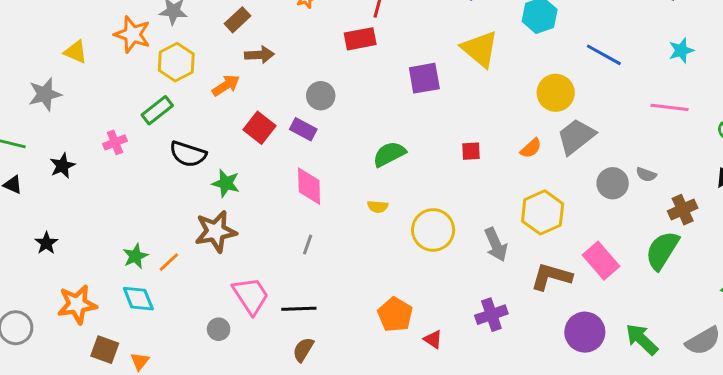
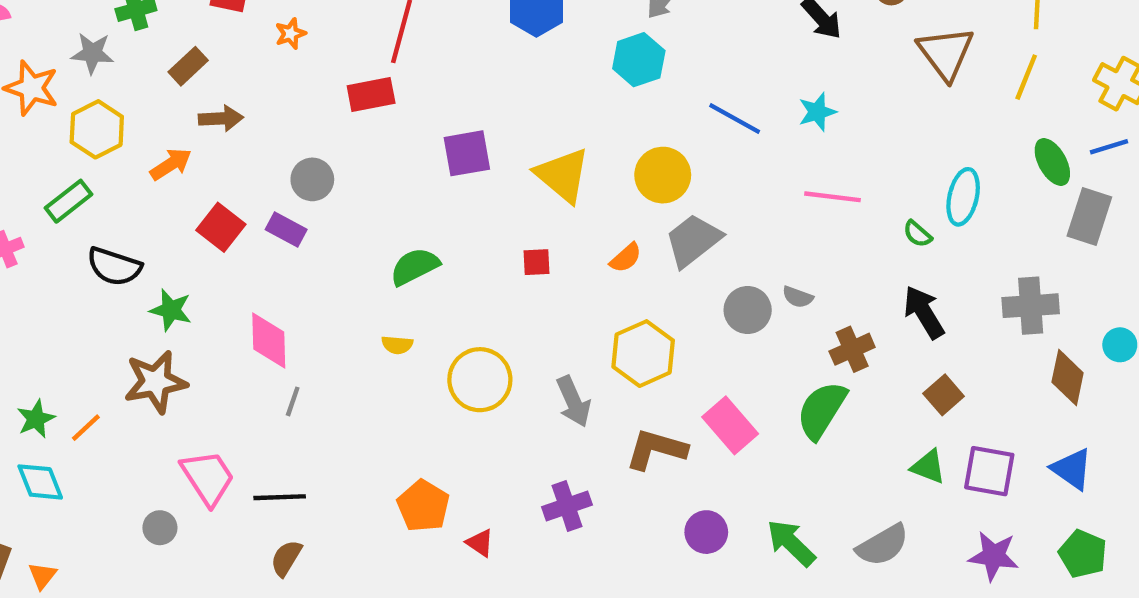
yellow triangle: (480, 49) -> (563, 175), moved
cyan star: (681, 50) -> (817, 112), moved
pink diamond: (309, 186) -> (269, 340), moved
purple circle: (585, 332) -> (706, 532), size x0.7

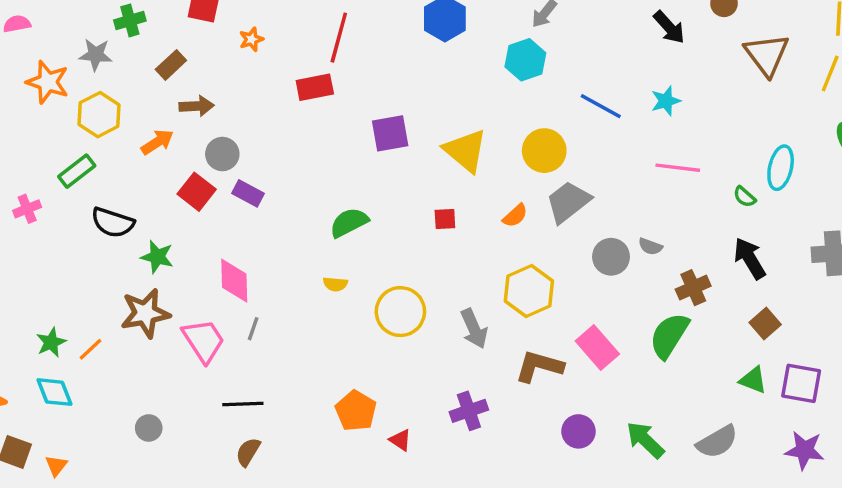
gray circle: (312, 179) -> (222, 154), moved
pink trapezoid: (208, 478) -> (203, 341), moved

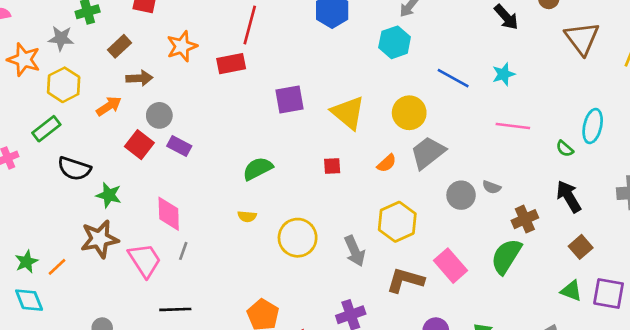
orange star: (251, 39) -> (182, 46), moved, size x1.6

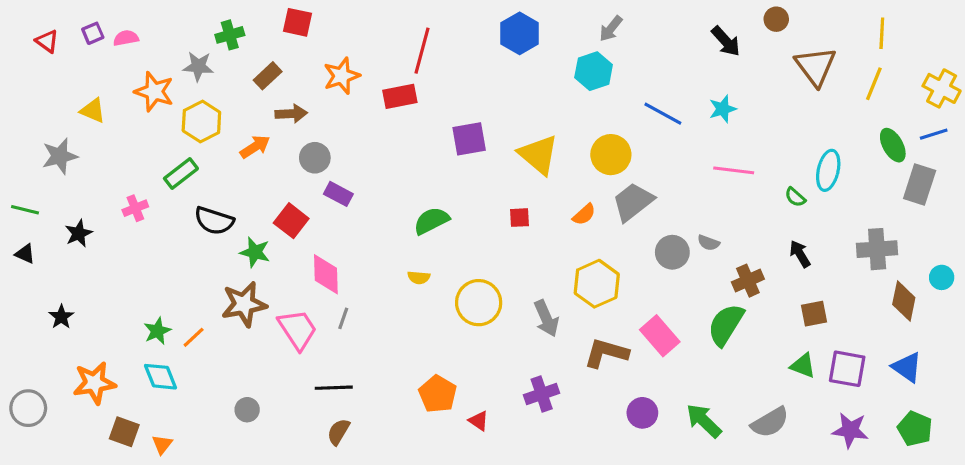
red square: (139, 145) -> (291, 221), moved
black arrow: (569, 196) -> (800, 254), size x0.7
brown square: (581, 247) -> (814, 314), turned 30

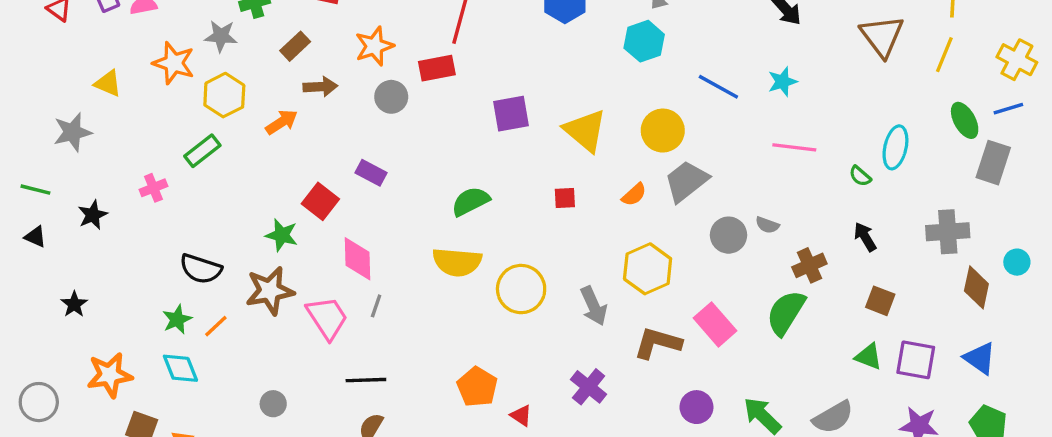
gray circle: (315, 158) -> (391, 97), moved
black semicircle: (214, 221) -> (201, 269), moved
yellow semicircle: (419, 277) -> (457, 262), size x2.0
brown square: (814, 314) -> (880, 301), turned 32
purple cross: (542, 394) -> (589, 387), turned -32

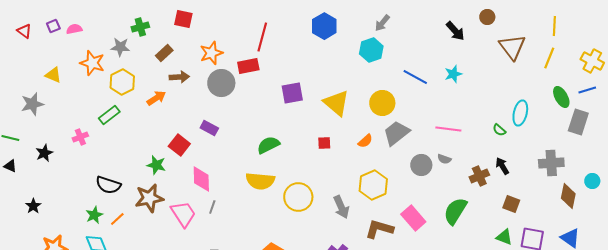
gray circle: (391, 97) -> (221, 83), size x1.4
pink line: (794, 147) -> (448, 129), moved
brown cross: (809, 265) -> (479, 176), moved

